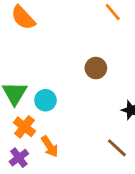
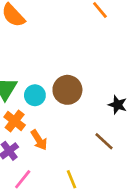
brown circle: (96, 68) -> (67, 90), moved, size x1.4

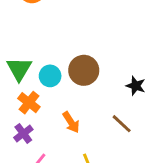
orange arrow: (39, 140) -> (71, 122), moved

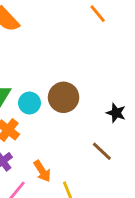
orange arrow: (71, 122) -> (42, 171), moved

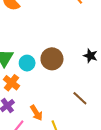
black star: (116, 113) -> (90, 56), moved

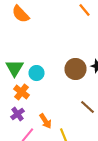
brown circle: (52, 59) -> (76, 69), moved

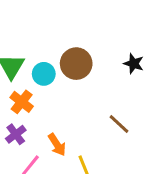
brown circle: (76, 69) -> (76, 64), moved

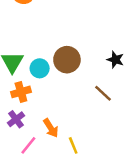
orange cross: (22, 102) -> (21, 92), turned 36
brown line: (119, 124) -> (103, 93), moved

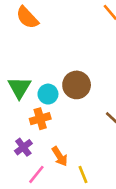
orange cross: (21, 92) -> (40, 119), moved

